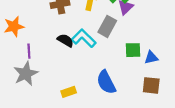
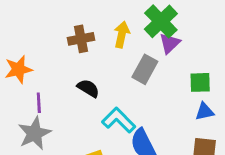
cyan L-shape: (84, 38) -> (119, 120), moved
green square: (133, 50) -> (200, 82), moved

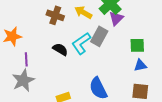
yellow arrow: (122, 34) -> (83, 12), turned -72
brown cross: (81, 39) -> (55, 15), turned 30
cyan L-shape: (119, 120) -> (81, 43), moved, turned -80

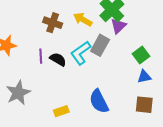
green square: (137, 45) -> (141, 55), turned -35
purple line: (26, 59) -> (41, 56), moved

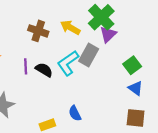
blue triangle: (144, 77) -> (136, 88), turned 48
blue semicircle: (99, 101) -> (75, 113), moved, size x0.6

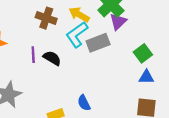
gray rectangle: (89, 55) -> (98, 43), turned 40
cyan L-shape: (68, 63) -> (77, 35), moved
blue triangle: (136, 88) -> (146, 77), turned -35

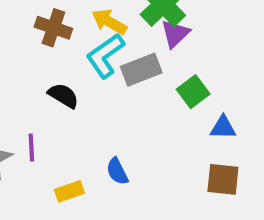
green square: (143, 53) -> (193, 92), moved
purple line: (33, 55) -> (31, 147), moved

